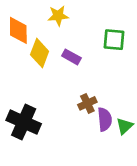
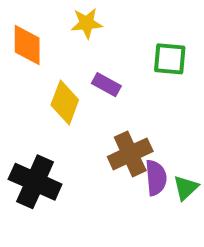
yellow diamond: (40, 53) -> (65, 102), moved
brown cross: (87, 103) -> (130, 154), size x1.5

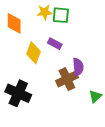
green square: (170, 59) -> (61, 15), moved
purple semicircle: (156, 178) -> (78, 67), moved

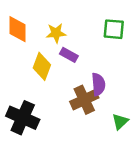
yellow star: (45, 12) -> (56, 33), moved
green square: (61, 15) -> (114, 29), moved

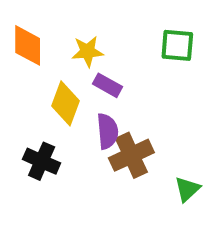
purple semicircle: (98, 84) -> (107, 131), moved
black cross: (23, 118) -> (42, 161), moved, size x0.7

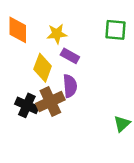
brown cross: (131, 155) -> (50, 102), moved

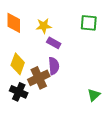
yellow diamond: (43, 68) -> (18, 64), moved
black cross: (27, 105) -> (19, 92), moved

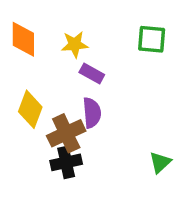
black cross: (19, 92) -> (66, 162), moved, turned -36

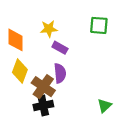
orange diamond: (23, 39) -> (15, 40), moved
brown cross: (66, 133) -> (43, 87), turned -30

